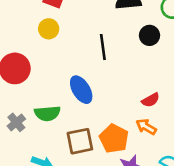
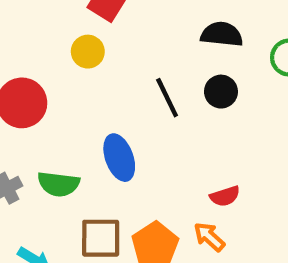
black circle: (150, 35) -> (221, 92), moved
black line: (103, 47) -> (167, 98), turned -30

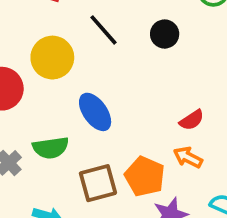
yellow circle: (88, 52) -> (52, 58), moved, size x1.5
black line: (167, 98) -> (103, 30), moved

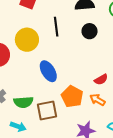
black line: (103, 30) -> (56, 27), turned 30
green semicircle: (51, 148) -> (23, 102), moved
orange pentagon: (145, 176) -> (72, 97), moved

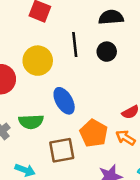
black circle: (90, 31) -> (107, 52), moved
green semicircle: (23, 102) -> (31, 122), moved

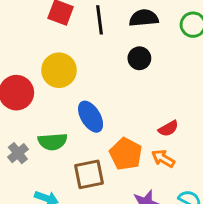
black line: (75, 45) -> (100, 20), moved

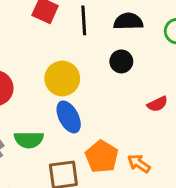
yellow circle: (59, 70) -> (62, 78), moved
red semicircle: (168, 129) -> (157, 104), moved

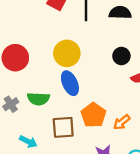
black circle: (121, 61) -> (121, 56), moved
orange arrow: (139, 164) -> (122, 122), turned -78

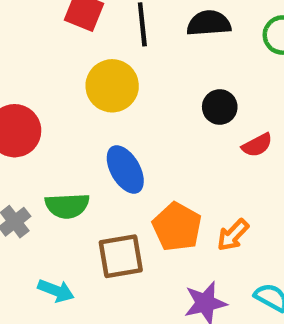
yellow circle: (67, 53) -> (112, 86), moved

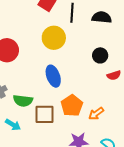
green semicircle: (67, 206) -> (23, 101), moved

